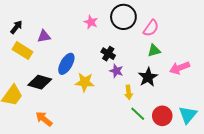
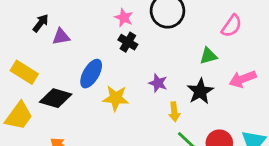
black arrow: (16, 27) -> (41, 23), moved
pink semicircle: (151, 28) -> (232, 26), moved
yellow rectangle: (23, 51) -> (24, 72), moved
black cross: (108, 54) -> (128, 42), moved

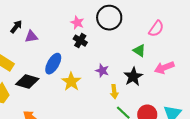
green triangle: (208, 56) -> (139, 51), turned 48
yellow star: (116, 98) -> (71, 82), turned 30

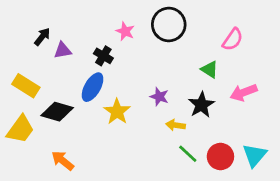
black cross: (80, 41) -> (103, 56), moved
yellow arrow: (114, 92) -> (176, 125), turned 104

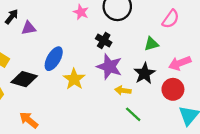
black cross: (103, 56) -> (104, 40), moved
green triangle: (210, 69) -> (151, 44), turned -49
purple star: (159, 97) -> (109, 67), size x1.6
red circle: (220, 156) -> (173, 89), moved

